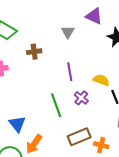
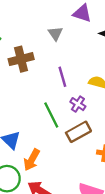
brown cross: (34, 52) -> (21, 59), size x1.5
brown rectangle: (79, 137) -> (78, 132), moved

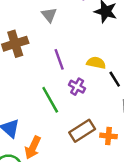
brown rectangle: (78, 132) -> (82, 131), moved

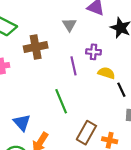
purple cross: (77, 87) -> (93, 52), moved, turned -32
brown rectangle: (82, 131) -> (86, 133), turned -35

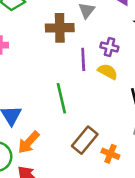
brown cross: (36, 47) -> (60, 28), moved
yellow semicircle: (106, 73) -> (108, 72), moved

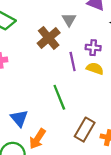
brown cross: (60, 28) -> (49, 38), turned -30

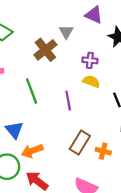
purple line: (73, 61) -> (68, 101), moved
green line: (59, 97) -> (32, 91), moved
orange arrow: (37, 139) -> (32, 151), turned 35

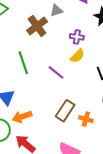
gray triangle: (66, 32) -> (56, 10), turned 40
yellow semicircle: (91, 81) -> (77, 56), turned 112
purple line: (68, 101) -> (56, 72), turned -42

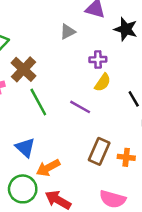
brown cross: (37, 26) -> (23, 69), moved

